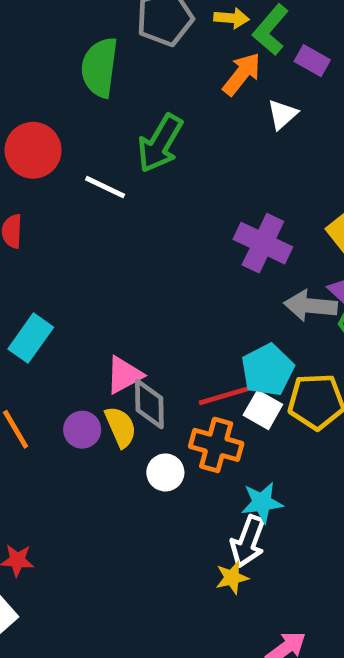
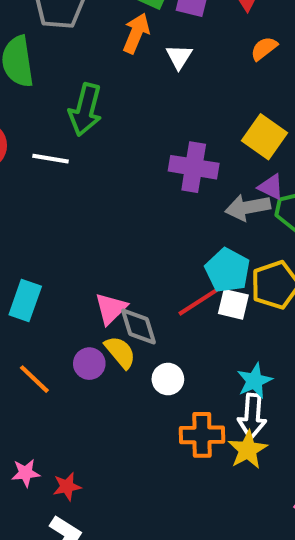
orange cross: (216, 445) -> (202, 435), moved
yellow star: (232, 578) -> (248, 450), size x1.4

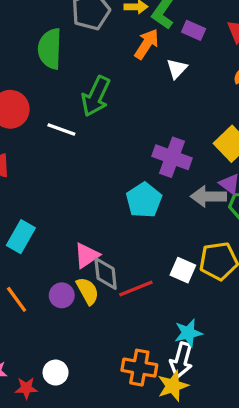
cyan pentagon: (228, 270) -> (144, 200), moved
red line: (198, 302) -> (136, 289), moved
white circle: (168, 379) -> (56, 373), moved

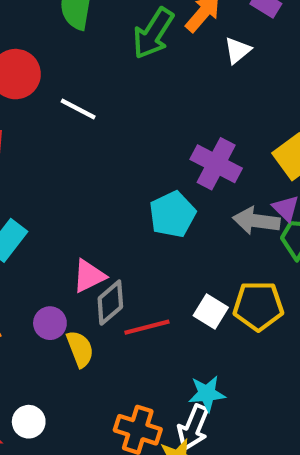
green arrow: (96, 96) -> (153, 33), moved
gray diamond: (106, 274) -> (110, 303), turned 48
yellow semicircle: (88, 291) -> (80, 349), moved

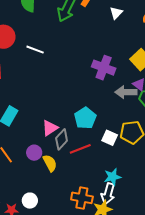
white triangle: (238, 50) -> (116, 13), moved
cyan pentagon: (172, 214) -> (85, 118), moved

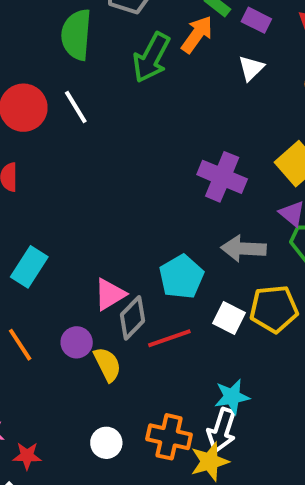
white line: (35, 50) -> (76, 107), moved, turned 36
gray arrow: (126, 92) -> (244, 249), moved
white circle: (30, 201) -> (106, 443), moved

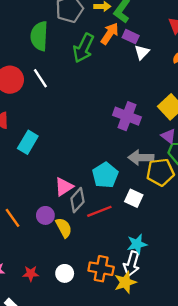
purple rectangle: (256, 20) -> (131, 37), moved
cyan rectangle: (29, 267) -> (28, 142), moved
yellow pentagon: (274, 309) -> (160, 172), moved
red star: (27, 456) -> (31, 273), moved

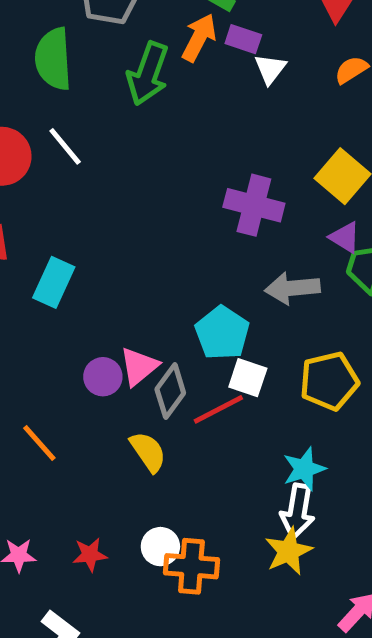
yellow pentagon: (160, 172) -> (329, 381), moved
white square: (134, 198) -> (248, 378), moved
purple circle: (45, 215) -> (103, 377), moved
orange cross: (101, 269) -> (191, 566), moved

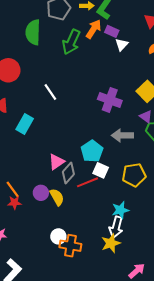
white line: (65, 146) -> (50, 92), moved
purple circle: (103, 377) -> (41, 193), moved
red star: (90, 555) -> (14, 203), moved

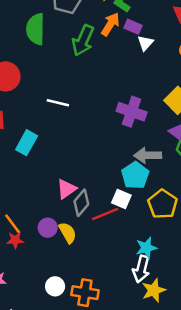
white line: (50, 92) -> (58, 103), turned -42
cyan pentagon: (92, 151) -> (135, 175), moved
yellow pentagon: (134, 175) -> (163, 204), turned -30
white circle: (58, 236) -> (55, 286), moved
yellow star: (111, 243) -> (154, 290), moved

